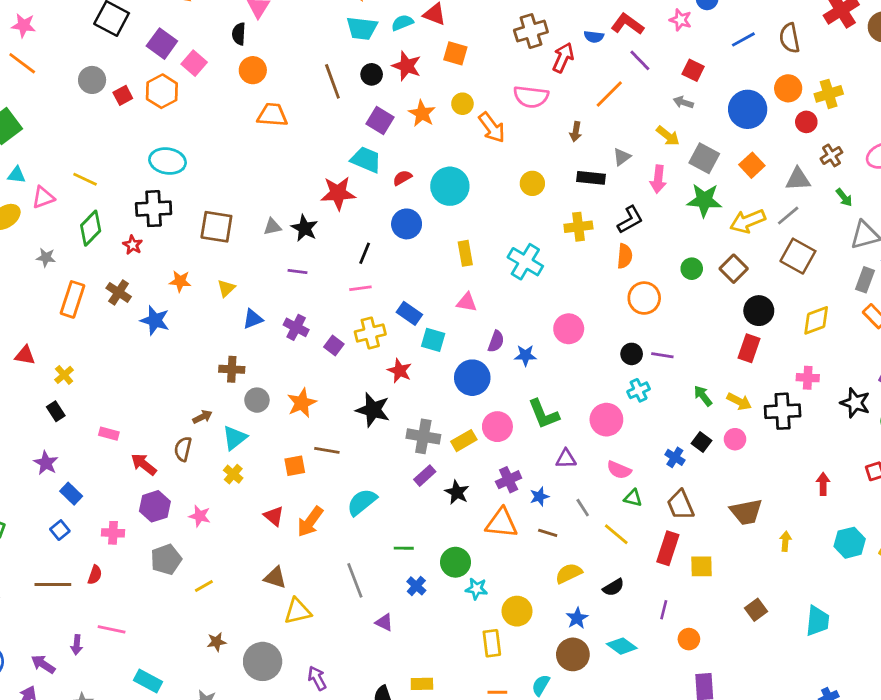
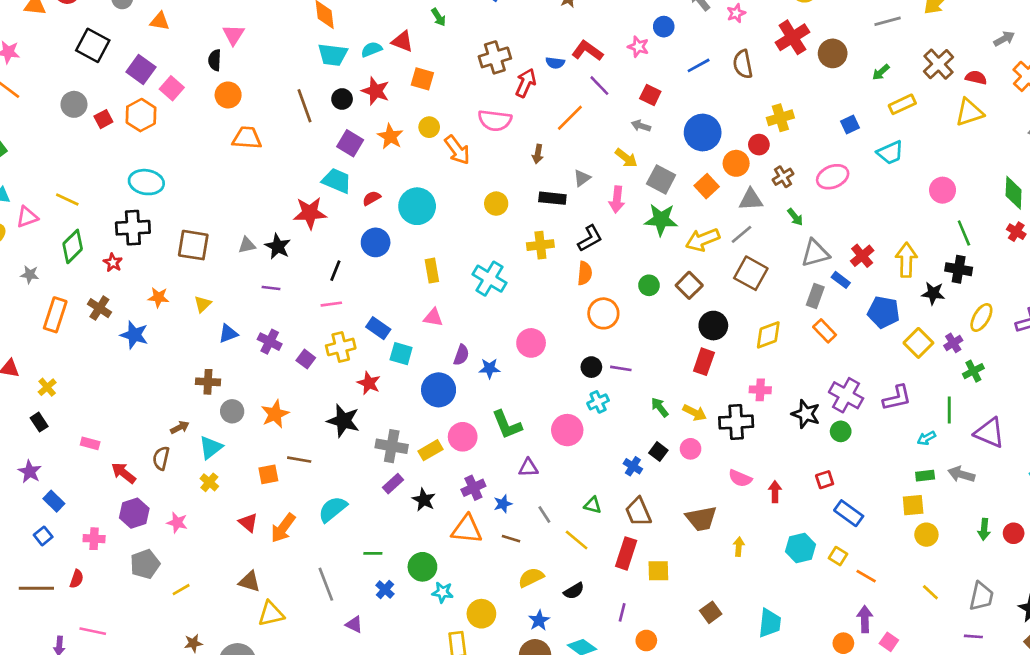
orange circle: (788, 88) -> (736, 163), moved
pink semicircle: (619, 470) -> (740, 478), moved

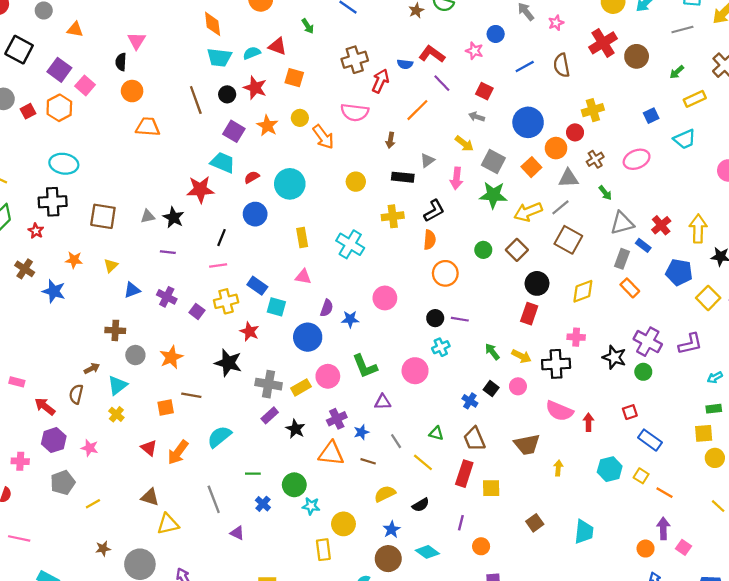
pink semicircle: (740, 478) -> (559, 411), size x1.4

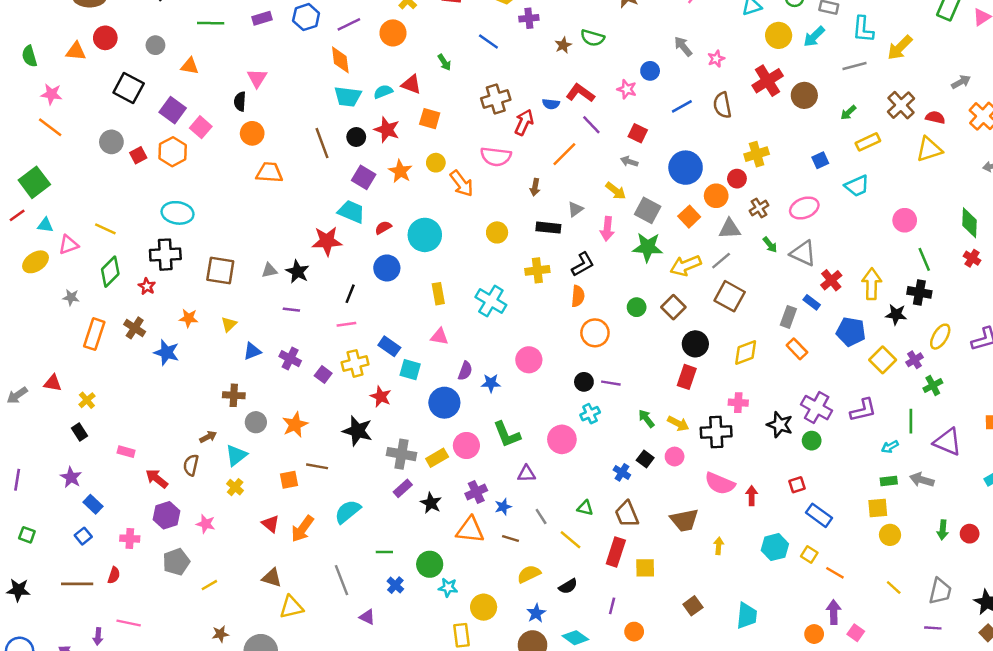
gray triangle: (622, 223) -> (803, 253), moved, turned 40

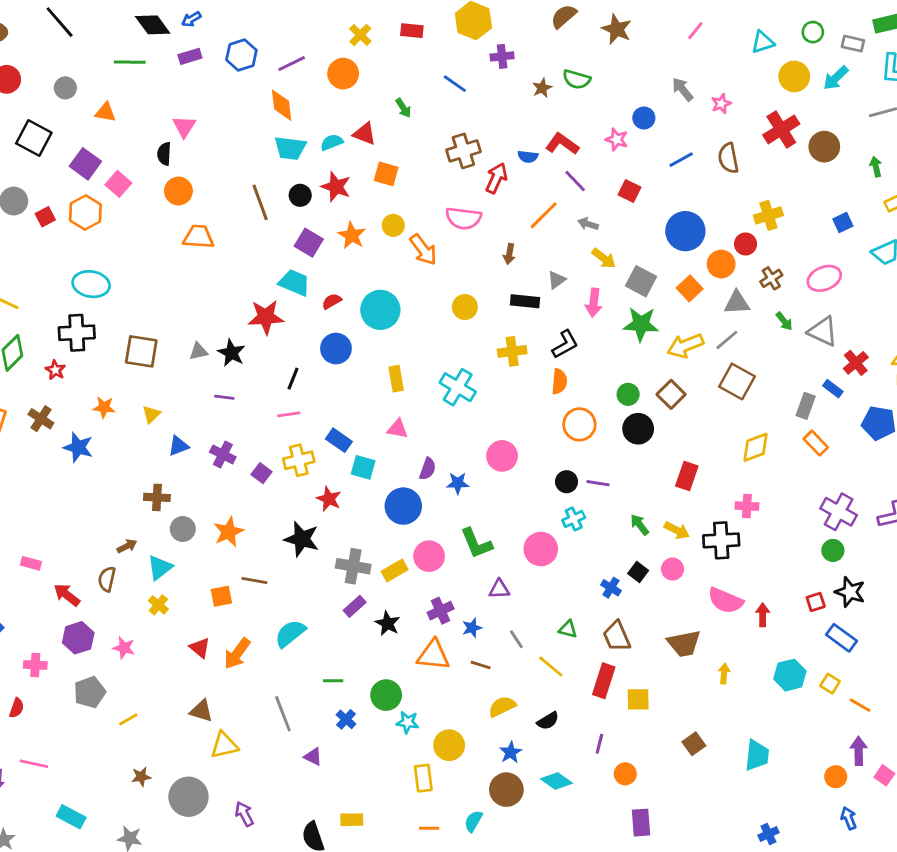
green arrow: (848, 113) -> (876, 167), turned 119
gray arrow: (629, 161) -> (588, 224), moved
black circle: (695, 344) -> (638, 429), moved
black star: (780, 425) -> (850, 592), moved

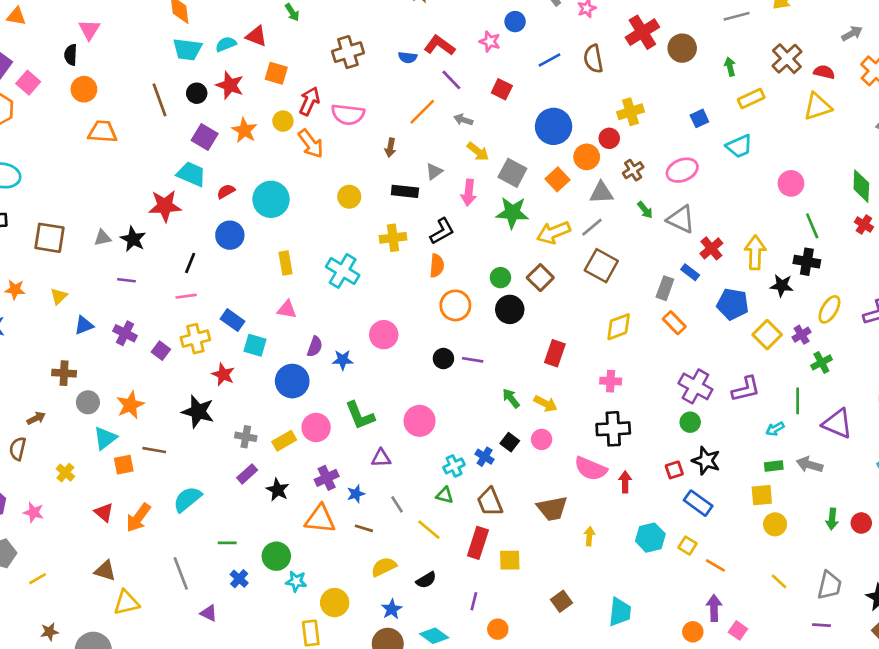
red arrow: (496, 178) -> (309, 101), moved
cyan cross: (574, 519) -> (454, 466), moved
black cross: (721, 540) -> (613, 429), moved
gray cross: (353, 566) -> (246, 437), size x0.7
cyan triangle: (160, 568) -> (105, 438), moved

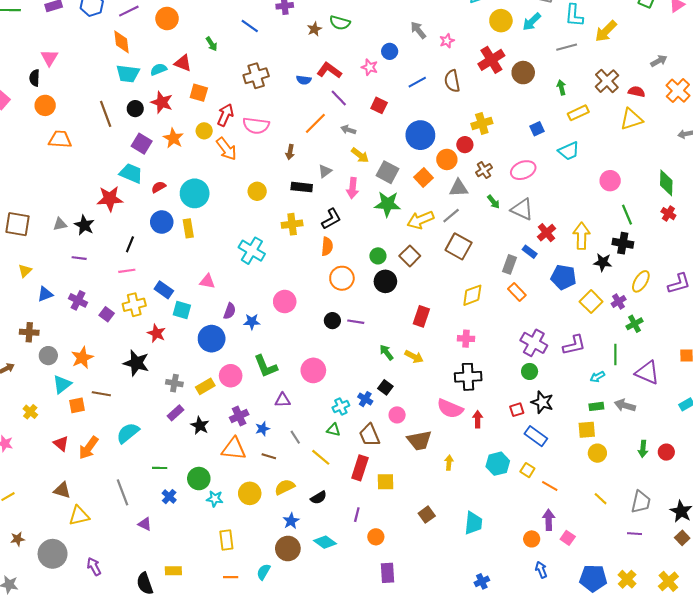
yellow rectangle: (286, 263) -> (188, 228), moved
pink circle: (542, 439) -> (397, 415), moved
yellow circle: (335, 603) -> (250, 493), moved

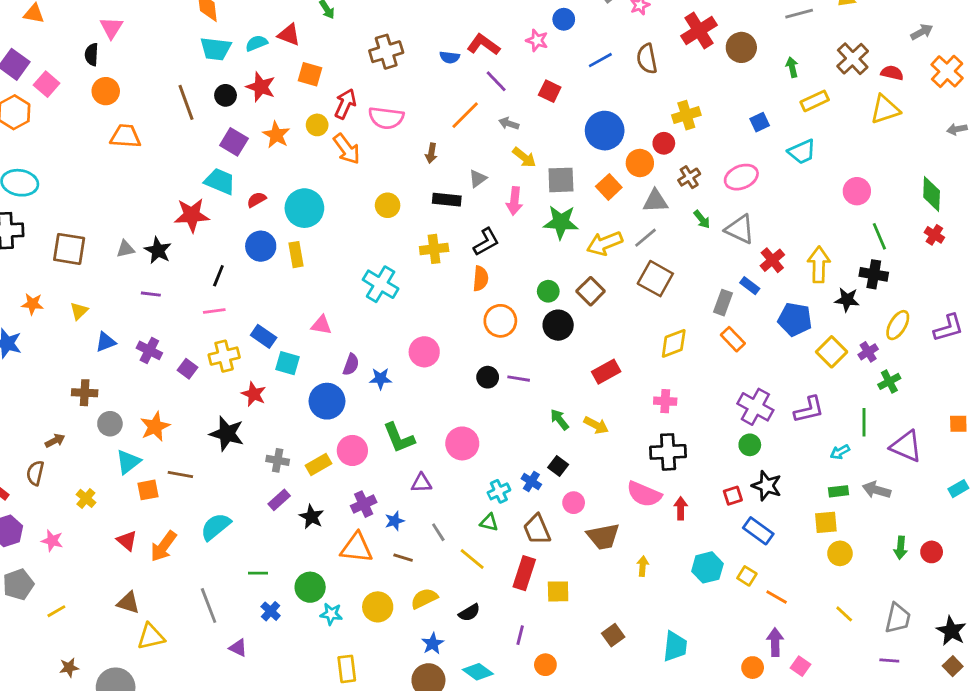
gray square: (388, 172) -> (561, 180), turned -30
red rectangle: (421, 316) -> (606, 372), turned 42

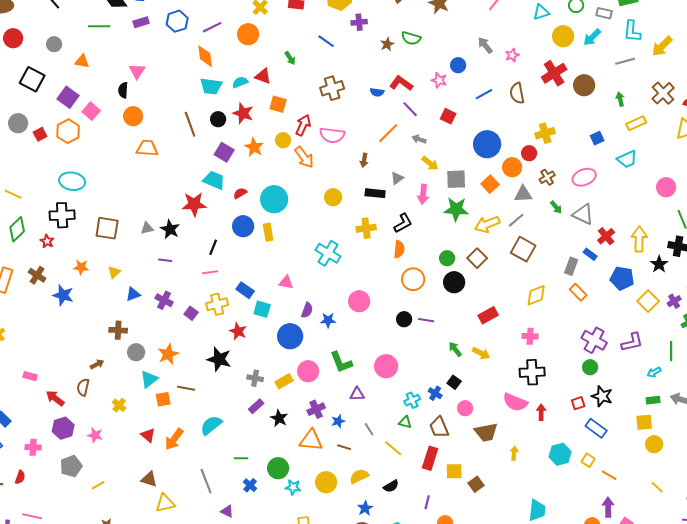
black star: (847, 300) -> (659, 264), turned 30
brown square: (613, 635) -> (476, 484), moved

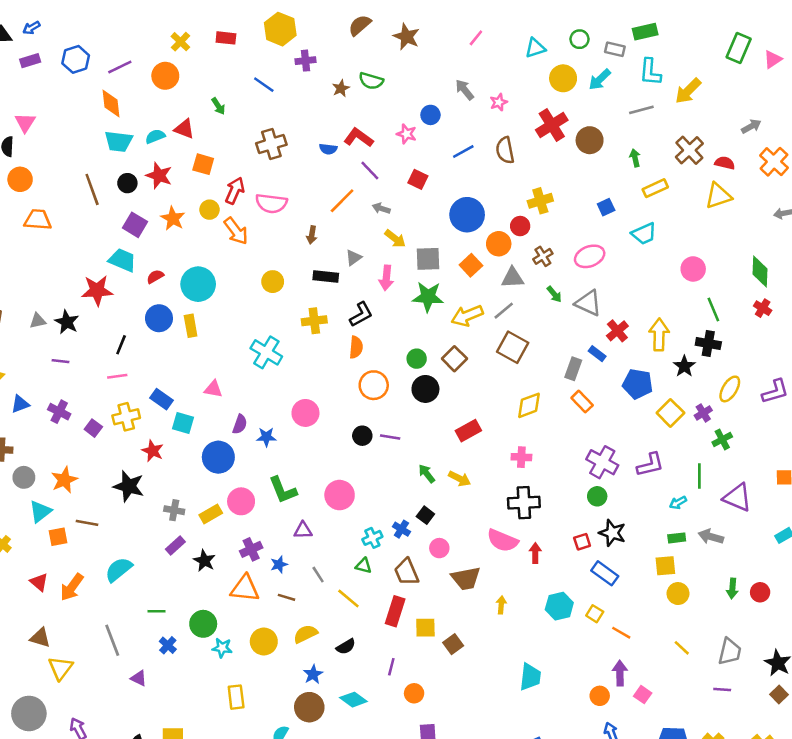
yellow triangle: (165, 503) -> (60, 668), turned -40

